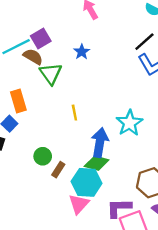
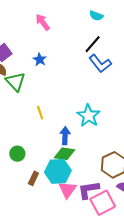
blue arrow: (100, 142) -> (65, 136), size x0.7
brown rectangle: (58, 170) -> (33, 178), moved
pink triangle: (79, 204) -> (67, 190), moved

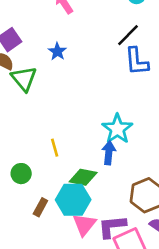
blue L-shape: (100, 64) -> (137, 61), turned 30
yellow line: (40, 113) -> (55, 148), moved
blue arrow: (65, 136) -> (109, 153), moved

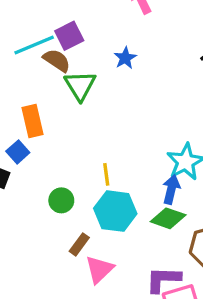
green diamond: (83, 177) -> (168, 218), moved
cyan hexagon: (73, 200) -> (115, 211), moved
pink triangle: (84, 225) -> (99, 269), moved

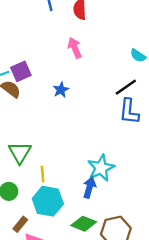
green triangle: (80, 86) -> (20, 153), moved
green diamond: (168, 218) -> (84, 224), moved

